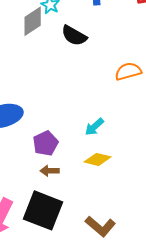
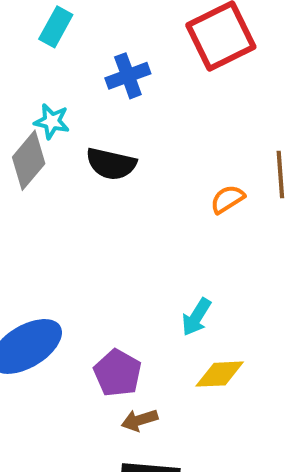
orange semicircle: (128, 71) -> (227, 199), size x0.7

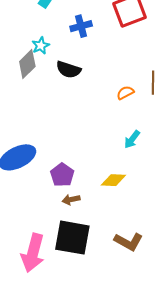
cyan star: (52, 121) -> (41, 46), turned 30
cyan arrow: (196, 317) -> (132, 139), moved

